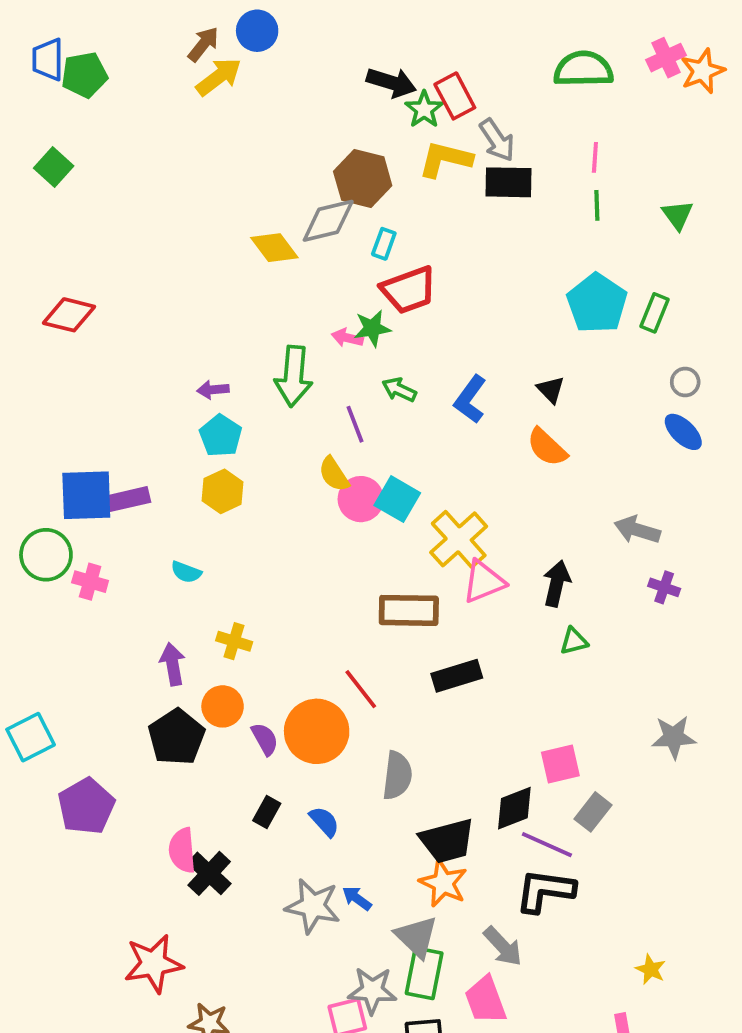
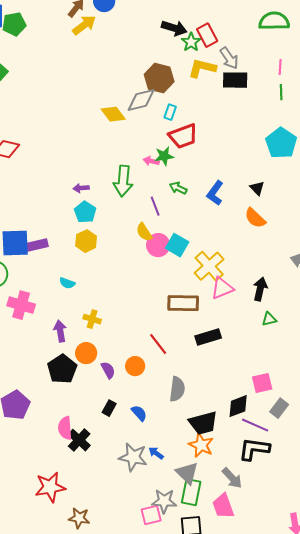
pink cross: (90, 582) -> (21, 305), moved, size x1.5
orange circle: (317, 731) -> (135, 366), size x0.6

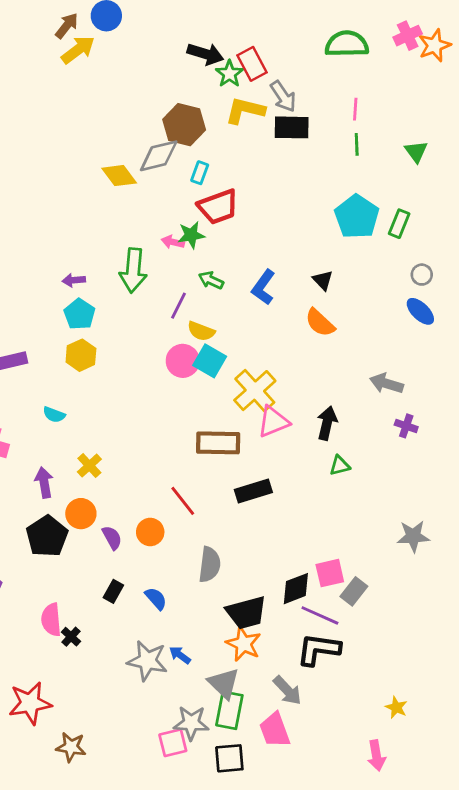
purple line: (155, 206) -> (178, 306), turned 48
yellow semicircle: (144, 232) -> (201, 331), moved, turned -36
yellow cross: (92, 319) -> (89, 466), turned 30
pink square: (262, 383) -> (330, 573), moved
black cross: (79, 440) -> (71, 637), size x0.6

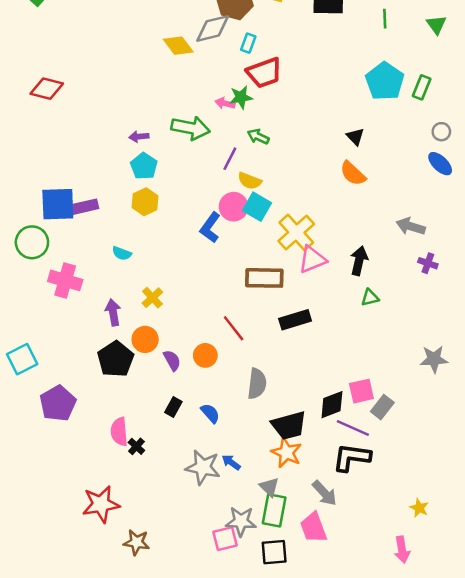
green arrow: (133, 270) -> (191, 128), turned -84
blue L-shape: (263, 287) -> (210, 228), moved
gray triangle: (224, 683) -> (269, 487), size x0.7

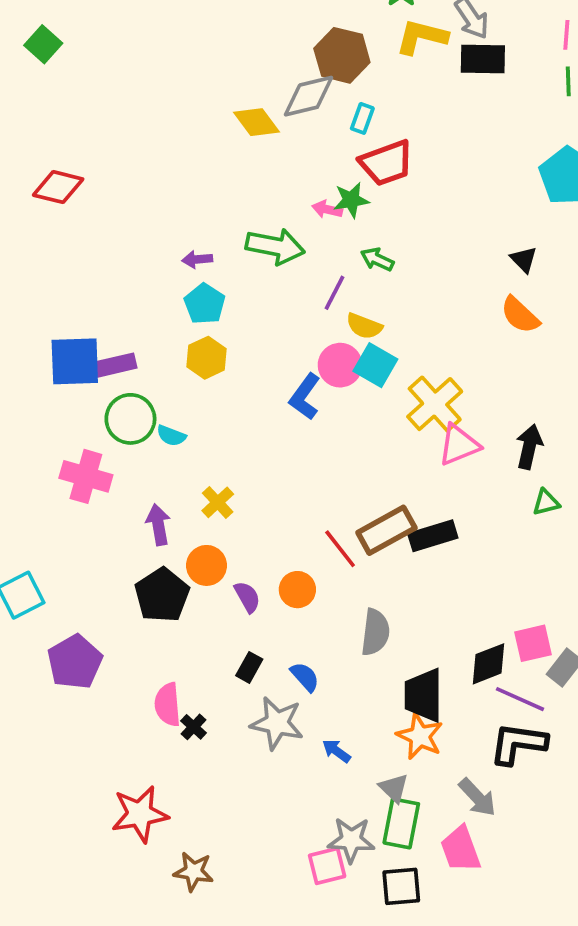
green circle: (32, 242) -> (130, 419), moved
brown rectangle: (264, 278) -> (386, 530), moved, turned -30
black trapezoid: (289, 425) -> (424, 695), turned 105
gray star: (203, 467) -> (277, 723), moved

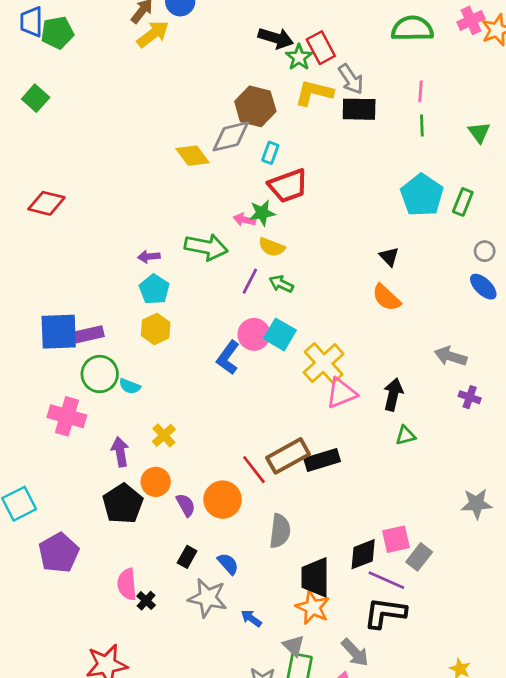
green arrow: (377, 259) -> (281, 284), moved
yellow semicircle: (364, 326) -> (272, 247), moved
orange circle: (297, 590) -> (223, 500), size x1.4

